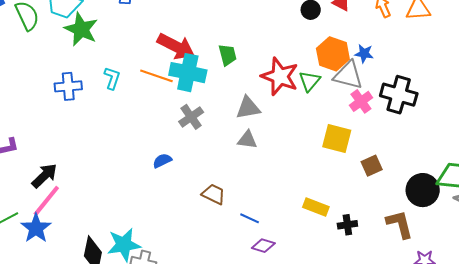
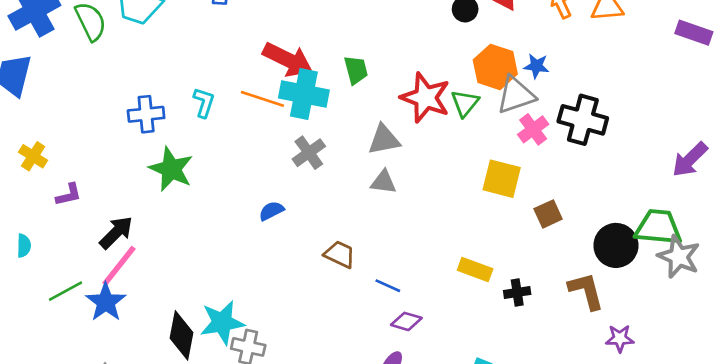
green star: (81, 29) -> (171, 169), moved
gray triangle: (348, 75) -> (516, 95), turned -32

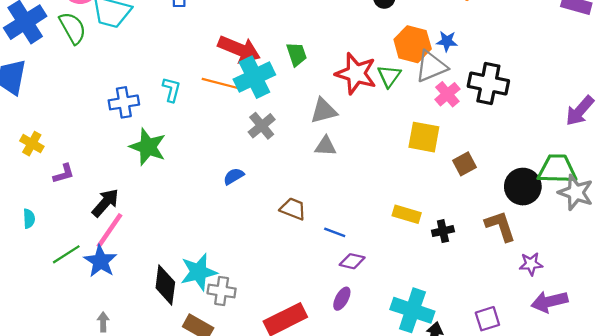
cyan cross: (304, 94) -> (254, 77), turned -33

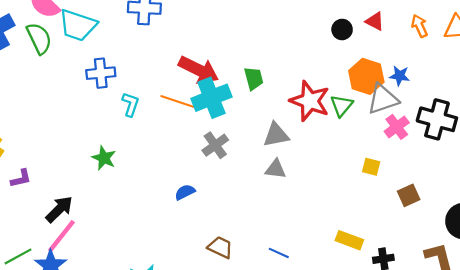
blue cross: (124, 102) -> (101, 73), moved
yellow square: (424, 137) -> (371, 167), size x0.6
green star: (148, 147) -> (104, 158), size x0.7
brown trapezoid: (293, 209) -> (220, 247), moved

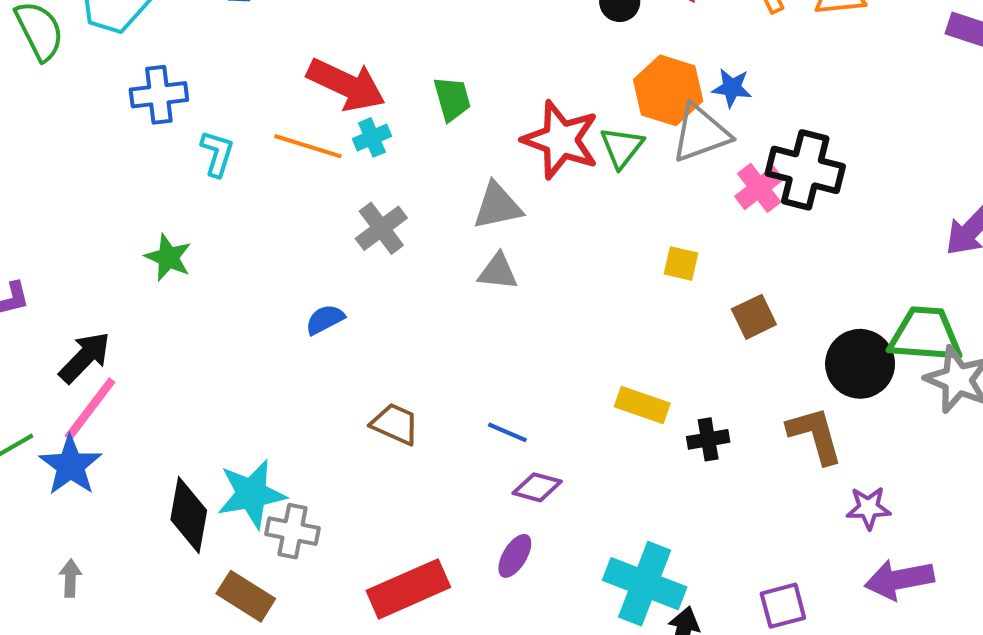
cyan cross: (211, 98) -> (372, 137), size x0.5
pink cross: (397, 127) -> (759, 188), moved

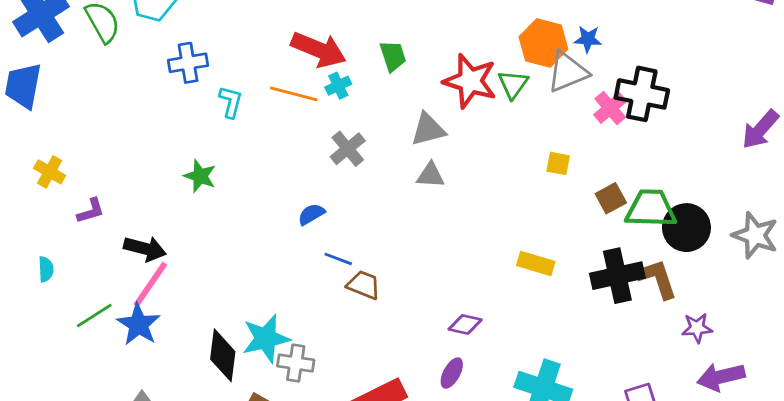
green trapezoid: (925, 335) -> (651, 209), moved
black arrow: (85, 357) -> (145, 249), turned 63
blue line: (507, 432) -> (338, 259), moved
black cross: (708, 439) -> (617, 276), moved, size x1.8

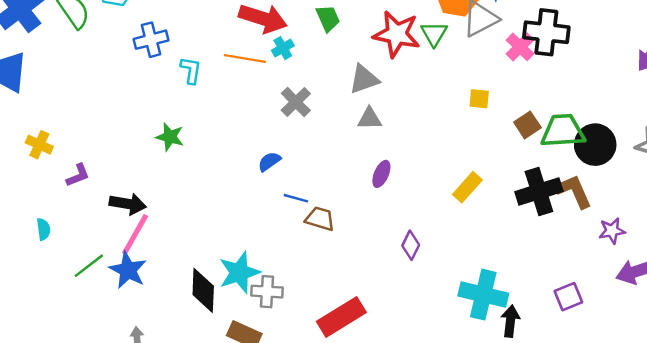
yellow rectangle: (536, 263) -> (467, 187), turned -60
purple diamond: (465, 324) -> (411, 245), turned -72
purple ellipse: (452, 373) -> (381, 174), moved

